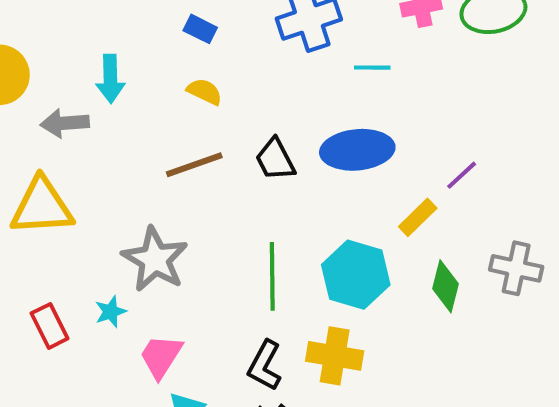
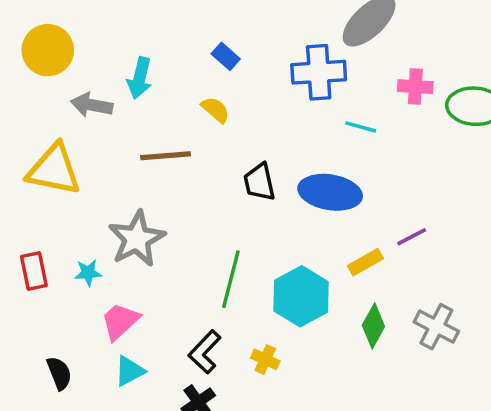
brown line: (194, 165) -> (166, 156), moved
yellow cross: (335, 356) -> (265, 359), size x0.6

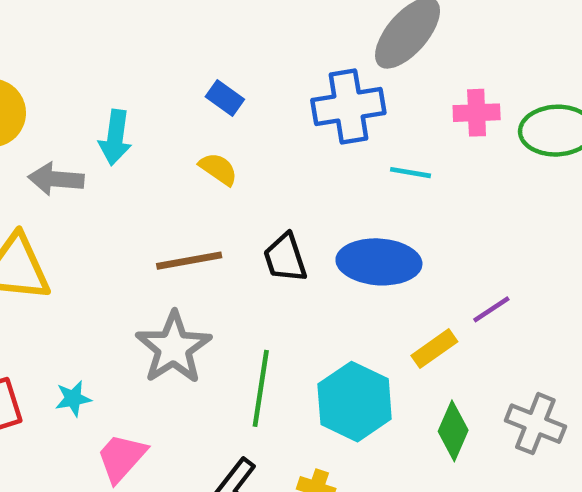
brown line: (166, 156) -> (189, 261), moved
gray star: (137, 239) -> (174, 348), moved

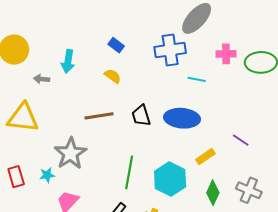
gray arrow: (56, 179) -> (42, 79), size x0.7
purple line: (491, 309) -> (241, 140), moved, turned 66
gray star: (174, 348) -> (70, 153), moved

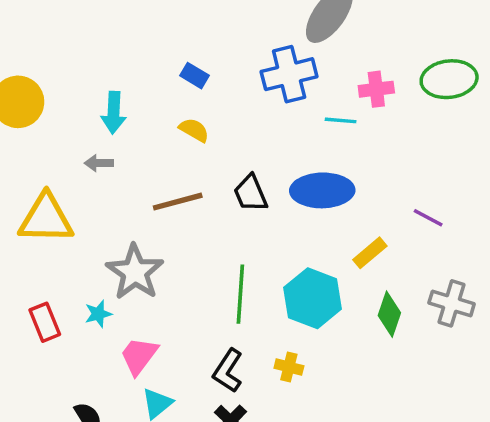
pink cross: (226, 54) -> (376, 89), moved
gray arrow: (42, 79) -> (99, 163), moved

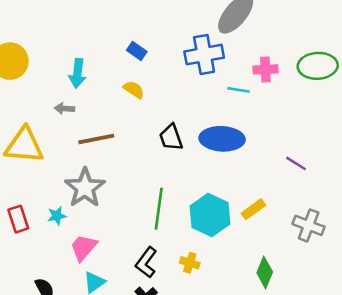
brown line: (178, 202) -> (96, 139), moved
yellow rectangle: (370, 253) -> (253, 209), moved
green diamond: (389, 314) -> (265, 272), moved

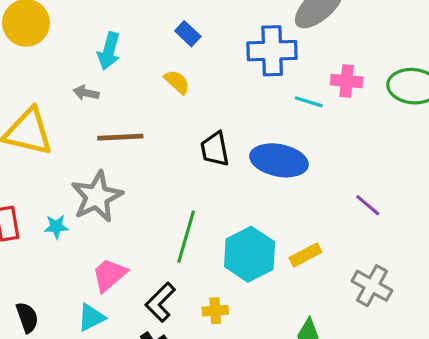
pink trapezoid: (84, 248) -> (109, 275), moved
yellow cross: (190, 263) -> (215, 311), turned -30

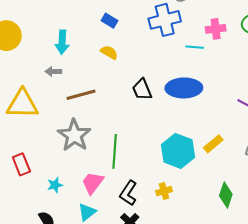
cyan star: (56, 227) -> (55, 185), moved
green line: (186, 237) -> (115, 151), moved

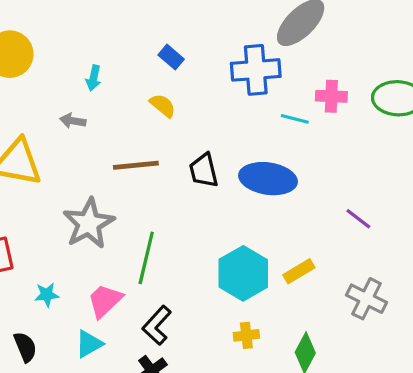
cyan arrow: (62, 42) -> (93, 78), size x0.7
brown line: (81, 95) -> (136, 165), moved
yellow cross: (164, 191) -> (246, 335), moved

